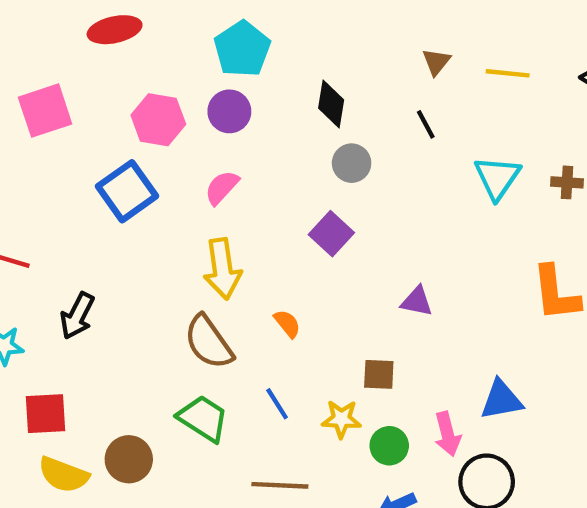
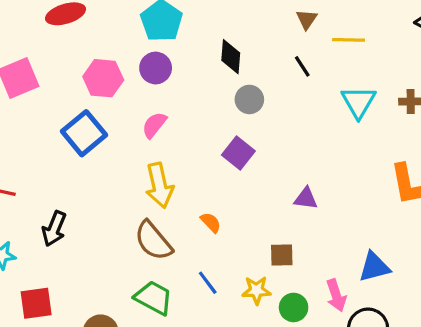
yellow line: (508, 73) -> (349, 40), moved

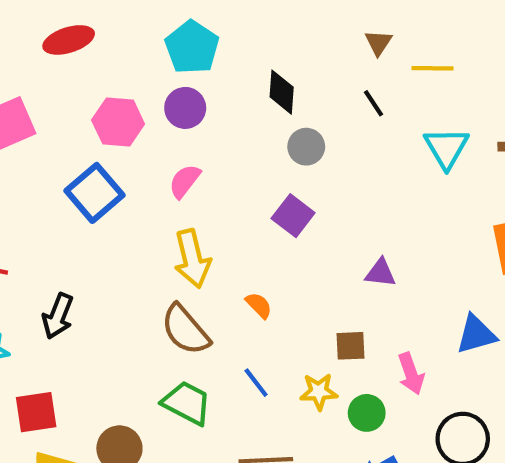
blue triangle: (374, 267) -> (476, 334), moved
pink arrow: (336, 295) -> (411, 374), moved

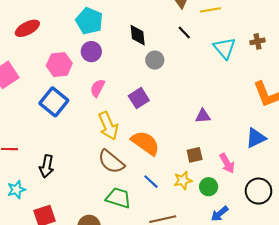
purple square: (293, 216) -> (139, 98), moved, turned 30
orange semicircle: (259, 305) -> (145, 143), size x2.0

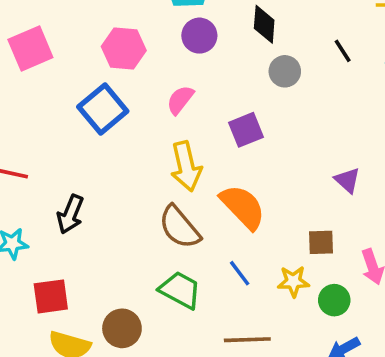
black line: (184, 32) -> (343, 51), moved
purple circle: (91, 52) -> (199, 36), moved
purple triangle: (203, 116) -> (347, 180), turned 35

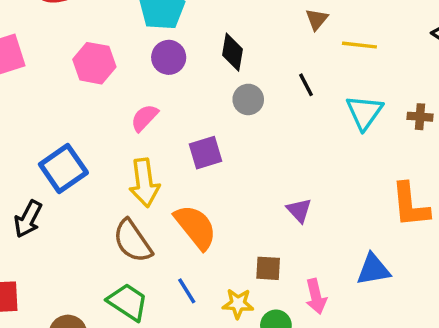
blue square: (103, 109) -> (63, 169), moved

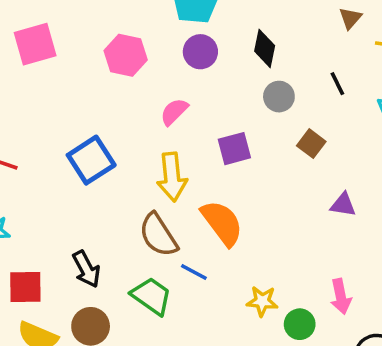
purple triangle: (299, 210) -> (343, 205), moved, turned -40
black arrow: (28, 219) -> (86, 269), moved, turned -57
brown square: (268, 268) -> (311, 144), moved, turned 32
blue line: (187, 291) -> (194, 272), moved, turned -32

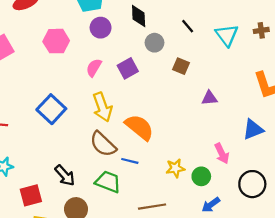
purple square: (234, 149) -> (128, 68), moved

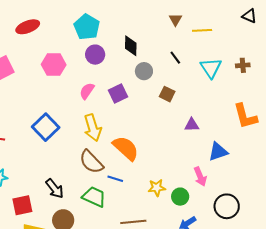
blue triangle: (253, 129) -> (218, 152), moved

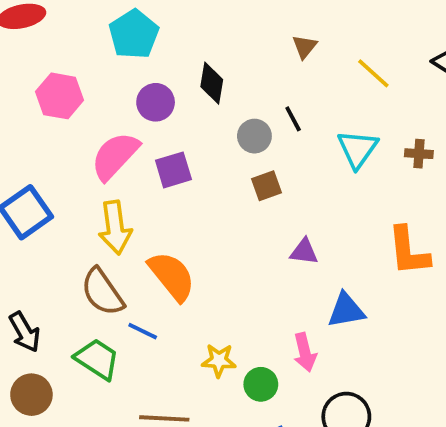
yellow line: (202, 30) -> (373, 73), moved, turned 36
purple circle: (95, 55) -> (156, 102), moved
gray circle: (144, 71) -> (254, 136), moved
pink semicircle: (87, 91) -> (115, 156), size x1.6
brown square: (167, 94) -> (267, 186), turned 35

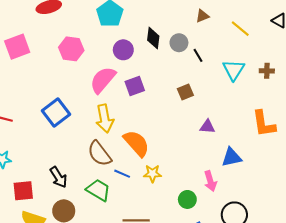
brown triangle: (305, 47) -> (202, 16), turned 32
gray circle: (254, 136) -> (179, 43), moved
yellow star: (219, 360) -> (152, 173), moved

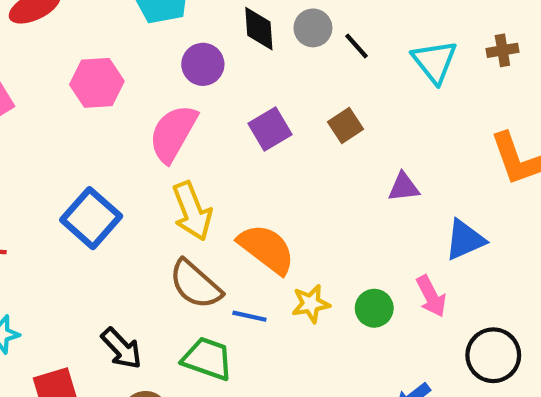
purple square: (135, 86) -> (270, 129), moved
green circle: (187, 199) -> (374, 308), moved

